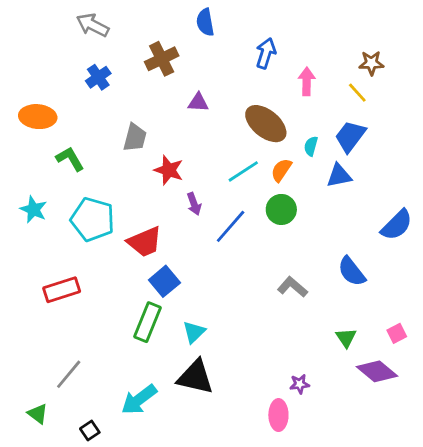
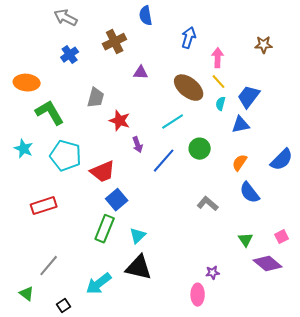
yellow line: (357, 93) -> (219, 82), moved
green L-shape: (70, 159) -> (50, 113), size x1.4
orange semicircle: (281, 170) -> (240, 163), moved

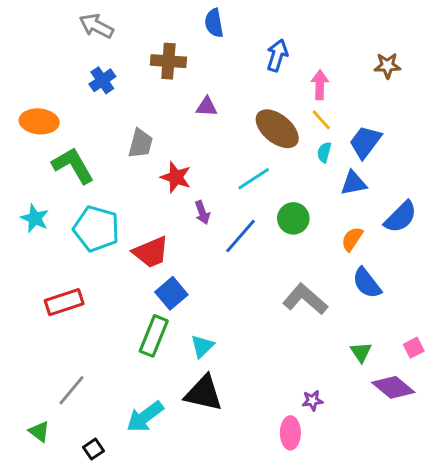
brown cross: (115, 42) -> (168, 61), turned 30
blue semicircle: (282, 160) -> (401, 217), moved
gray L-shape: (208, 204) -> (305, 299), size x1.4

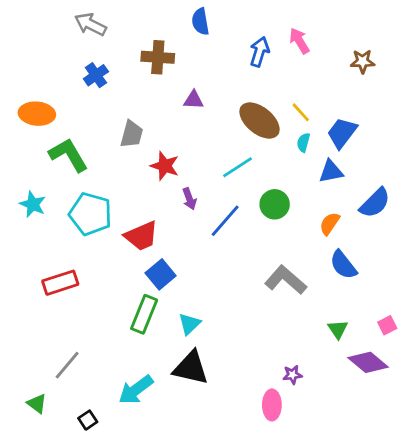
pink arrow: (320, 85) -> (299, 41), moved, turned -32

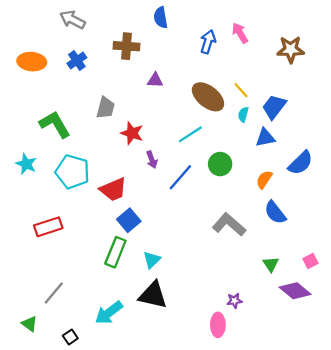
brown star: (363, 61) -> (291, 49), size x1.4
orange ellipse: (37, 114) -> (32, 62), moved

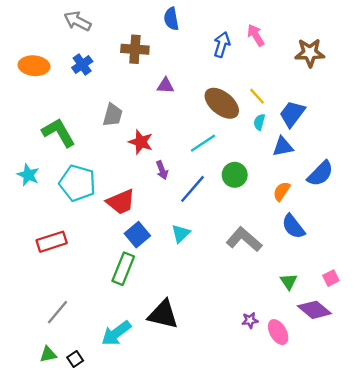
cyan triangle: (152, 260) -> (181, 233), moved
green triangle: (30, 324) -> (48, 354), moved, turned -49
pink ellipse: (218, 325) -> (278, 332), moved, turned -30

